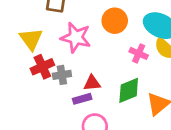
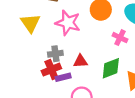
red cross: (42, 67) -> (51, 70), moved
purple rectangle: (82, 99) -> (63, 77), moved

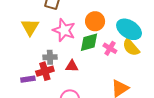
green diamond: (111, 68) -> (89, 42), moved
purple rectangle: (63, 77) -> (28, 79), moved

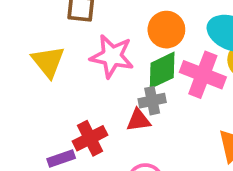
pink cross: (110, 48) -> (203, 75), size x1.6
gray cross: (50, 57) -> (152, 101), moved

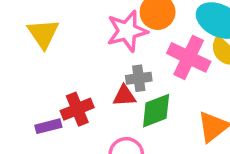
pink star: (112, 56) -> (127, 31), moved, turned -30
green diamond: (162, 70) -> (156, 111), moved

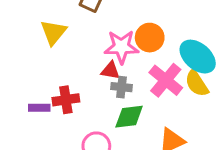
red triangle: (124, 96) -> (110, 71), moved

